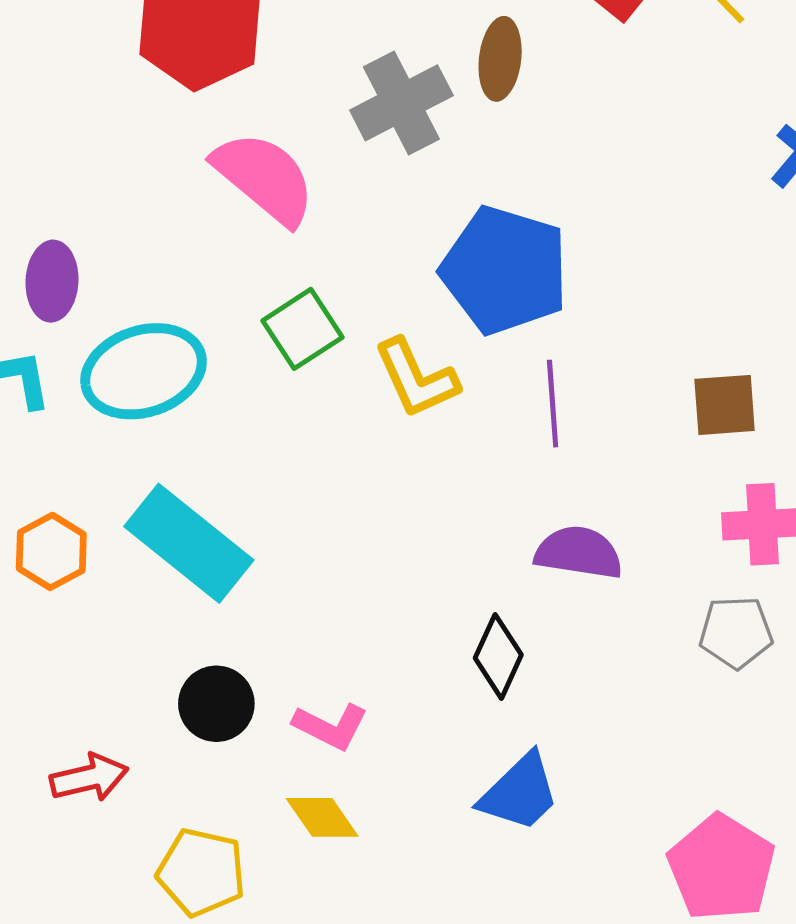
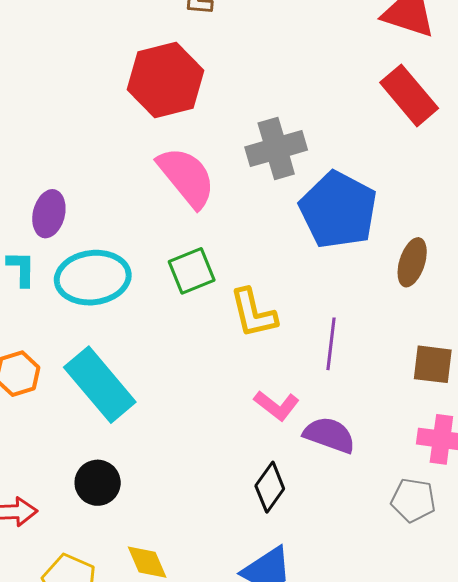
brown ellipse: (500, 59) -> (412, 262), moved
blue pentagon: (505, 270) -> (338, 210), moved
pink L-shape: (331, 726) -> (277, 405), moved

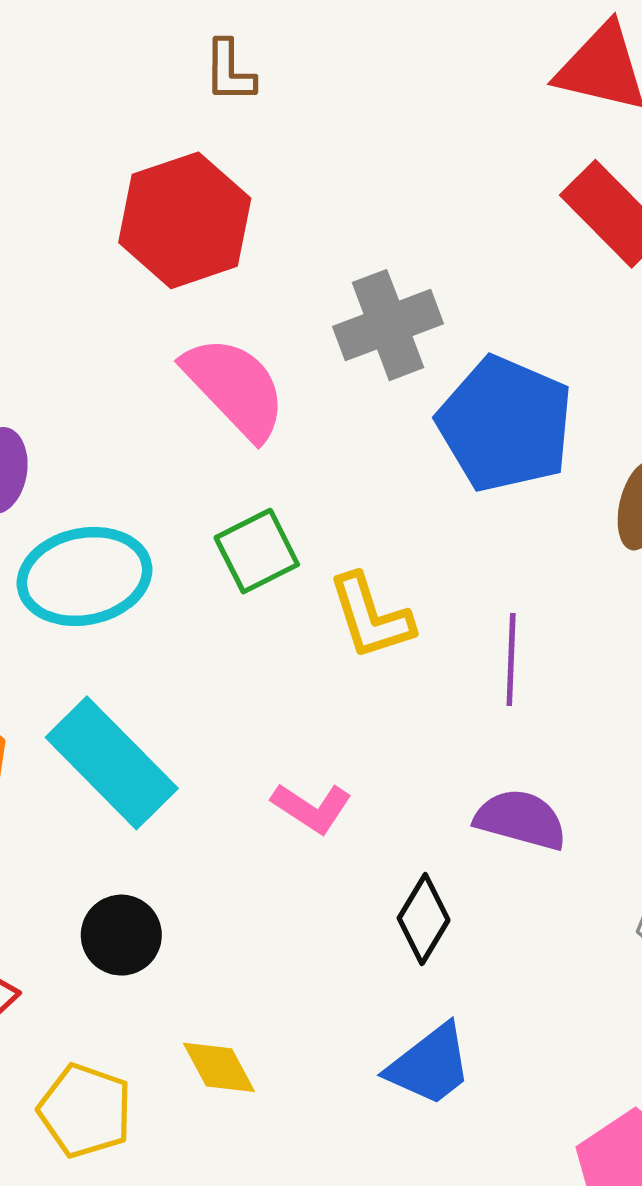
pink L-shape: (277, 405) -> (312, 808), moved

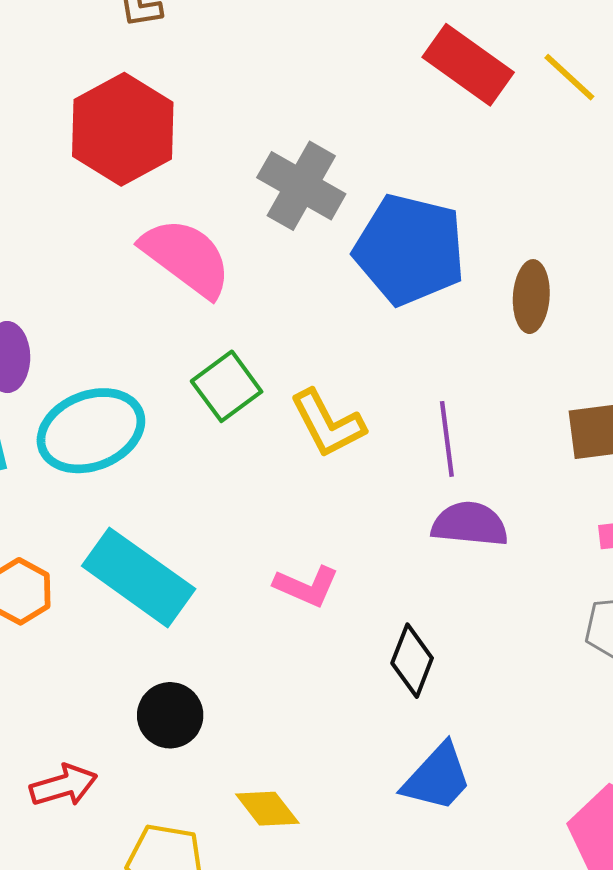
gray cross: (388, 325) -> (301, 186), turned -30
purple semicircle: (521, 819) -> (470, 524), moved

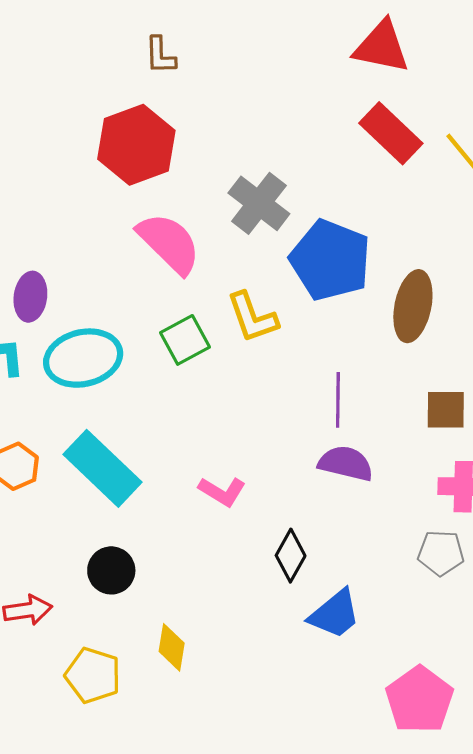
brown ellipse: (531, 297) -> (413, 306), size x1.4
yellow L-shape: (328, 424) -> (252, 317), moved
blue trapezoid: (437, 778) -> (335, 614), moved
yellow diamond: (267, 809) -> (172, 647), turned 39

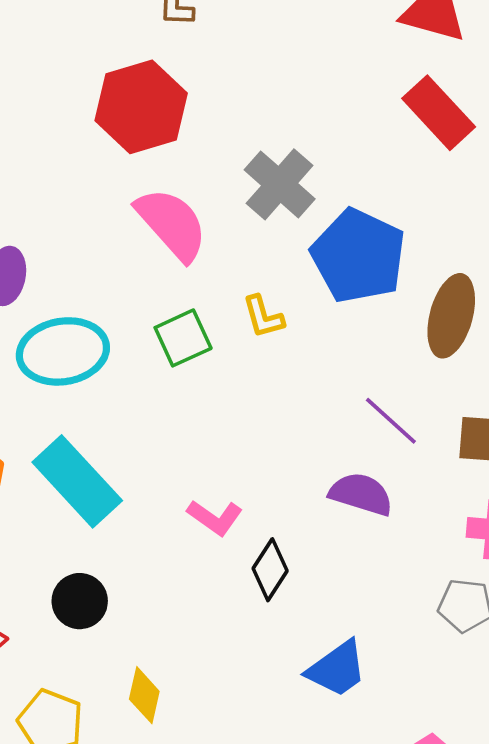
yellow L-shape: (252, 317) -> (263, 317), size x0.7
purple line: (338, 400) -> (391, 421), moved, turned -52
black diamond: (291, 556) -> (270, 570), moved

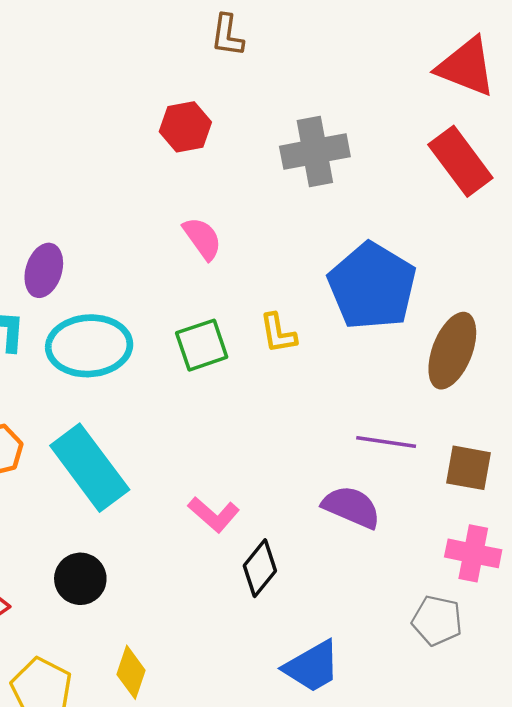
red hexagon: (141, 107) -> (185, 127), size x0.6
gray cross: (280, 184) -> (315, 151), moved, turned 32
pink semicircle: (172, 224) -> (202, 238), size x0.6
purple line: (391, 421) -> (386, 442), turned -40

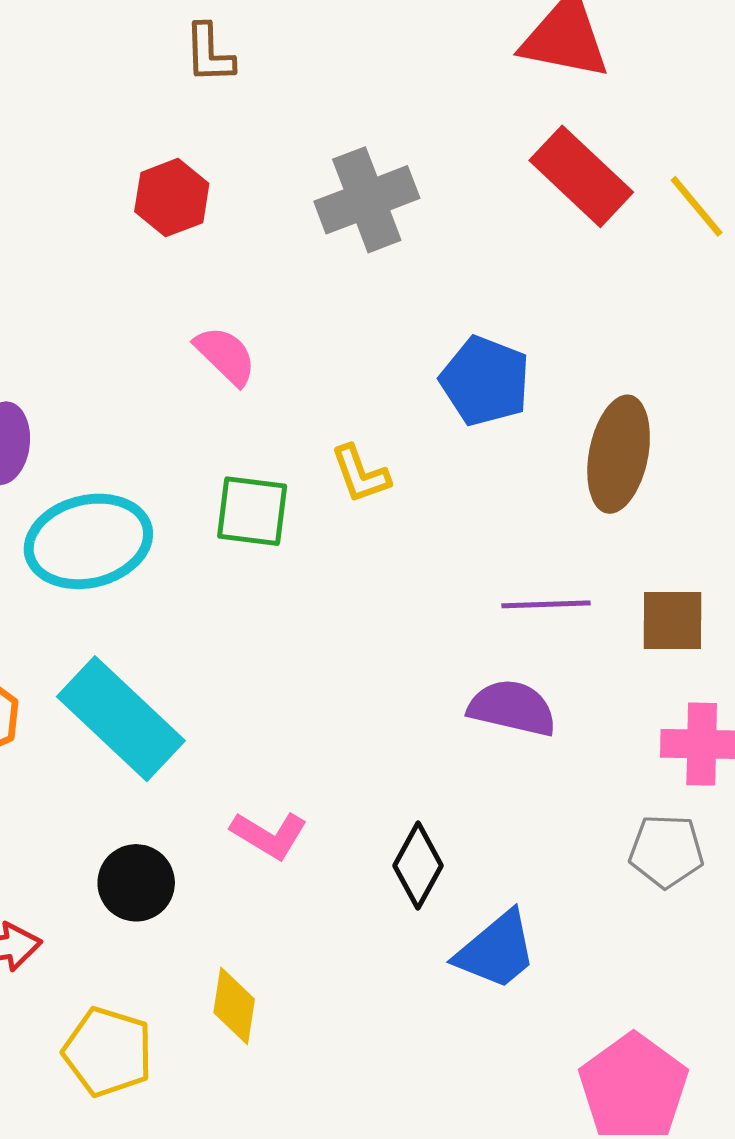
blue pentagon: (372, 286) -> (485, 381), size x0.7
green square: (202, 345) -> (252, 511), turned 36
pink L-shape: (214, 514) -> (269, 835), moved
black diamond: (260, 568) -> (418, 866), moved

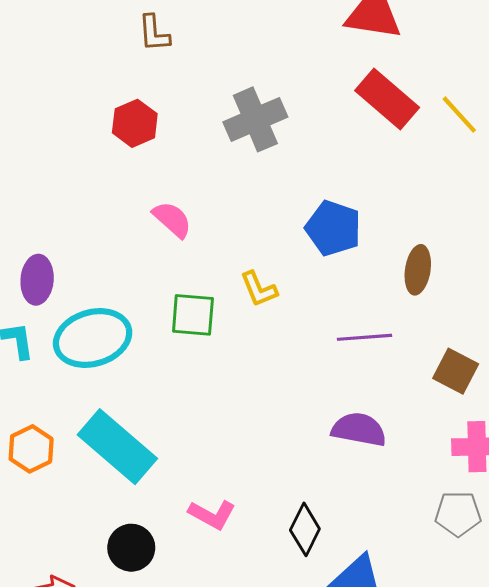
brown ellipse: (619, 454) -> (418, 270), size x0.7
purple line: (546, 604) -> (364, 337), moved
brown square: (673, 621) -> (456, 371), turned 30

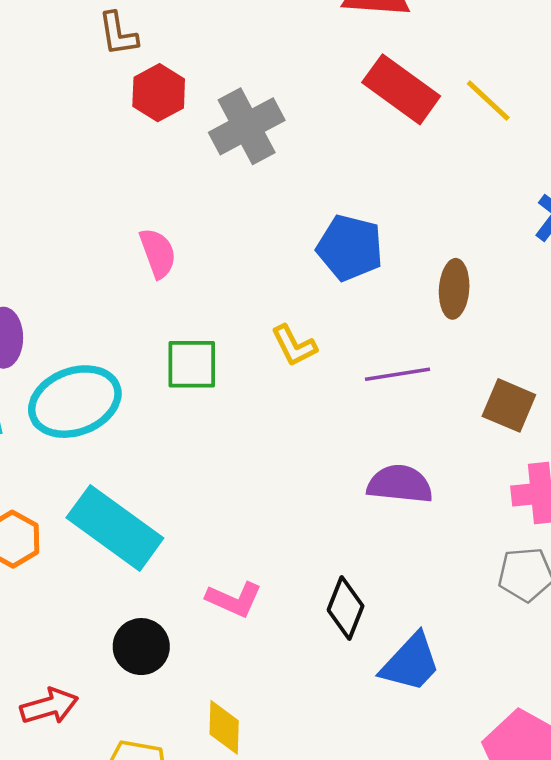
red hexagon: (135, 123) -> (159, 93), moved
pink semicircle: (172, 219) -> (158, 253), turned 33
yellow L-shape: (259, 289) -> (294, 346), moved

